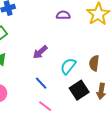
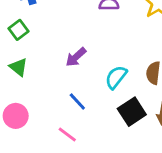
pink line: (45, 106) -> (67, 135), moved

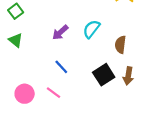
cyan semicircle: (116, 77) -> (91, 29), moved
pink circle: (16, 116) -> (25, 94), moved

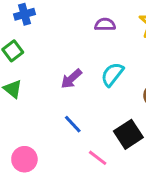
pink line: (54, 93) -> (98, 158), moved

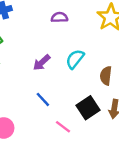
purple semicircle: (105, 25) -> (59, 17), moved

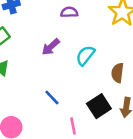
purple arrow: (42, 63) -> (51, 47), moved
pink line: (63, 127) -> (73, 126), turned 42

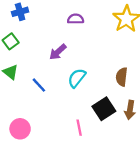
cyan semicircle: (85, 56) -> (77, 78), moved
blue line: (52, 98) -> (39, 85), moved

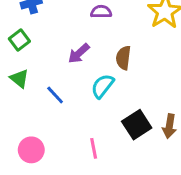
brown semicircle: (122, 77) -> (123, 58), moved
pink line: (79, 128) -> (94, 148), moved

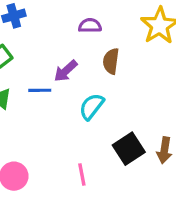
brown semicircle: (123, 58) -> (111, 61), moved
blue line: (55, 95) -> (40, 90), moved, turned -48

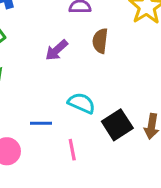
blue line: (40, 90) -> (41, 123), moved
cyan semicircle: (92, 107) -> (81, 103), moved, turned 76

